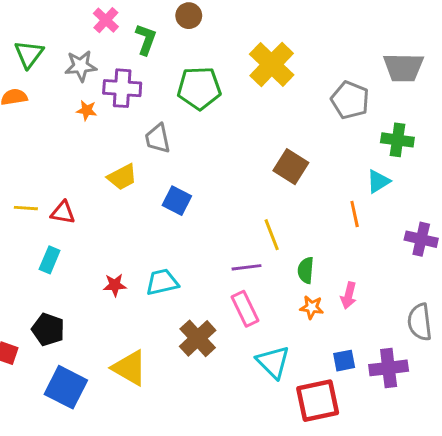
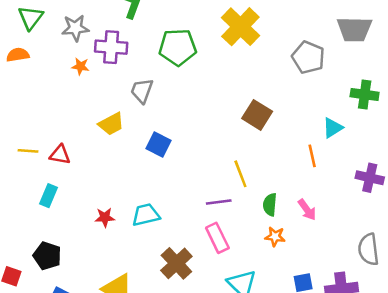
gray trapezoid: (158, 138) -> (142, 91), turned 32
green cross: (397, 140) -> (365, 94), moved
pink arrow: (349, 295) -> (307, 210), moved, turned -50

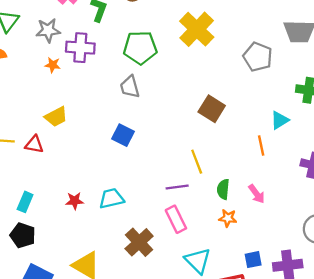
gray trapezoid: (142, 91) -> (130, 87), moved, turned -35
yellow trapezoid: (111, 124) -> (56, 117), moved
cyan rectangle: (48, 196) -> (25, 202), moved

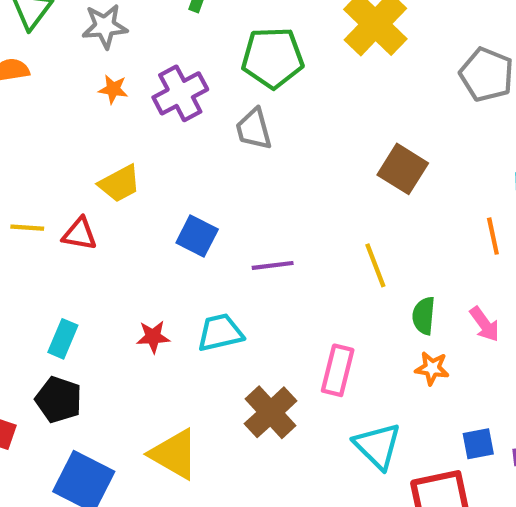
purple cross: (80, 48) -> (180, 93), moved, turned -32
blue square: (123, 135) -> (197, 236), moved
purple line: (177, 187) -> (273, 265), moved
pink rectangle: (176, 219) -> (338, 370), turned 40

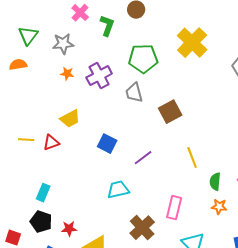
brown square: (403, 169) -> (170, 112), moved, turned 30
red triangle: (80, 234) -> (51, 143), turned -30
purple line: (273, 265) -> (143, 158), turned -30
red star: (153, 337) -> (69, 229), moved

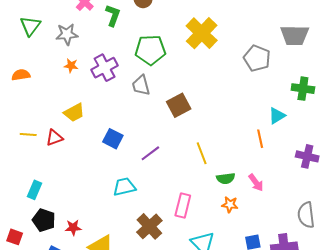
orange semicircle: (18, 65) -> (21, 75), moved
green semicircle: (215, 182) -> (226, 178), turned -102
cyan rectangle: (43, 193) -> (34, 190), moved

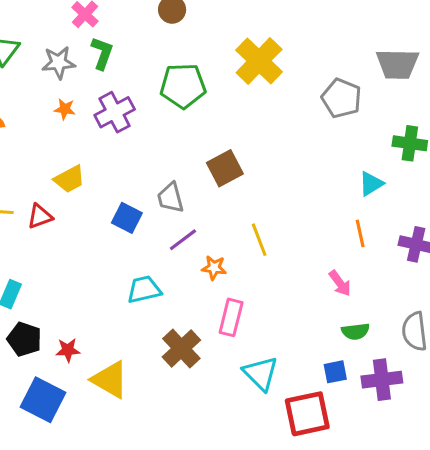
green L-shape: (113, 15) -> (102, 53), moved
gray trapezoid: (141, 85) -> (170, 198), moved
orange line: (260, 139) -> (360, 233), moved
green semicircle: (226, 178) -> (355, 331), moved
orange star: (230, 205) -> (214, 268), moved

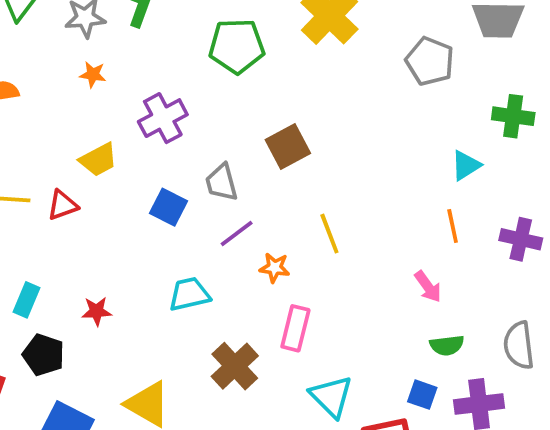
purple cross: (115, 112) -> (163, 118), moved
red star: (68, 350) -> (97, 311), moved
blue square: (335, 372) -> (422, 395), turned 30

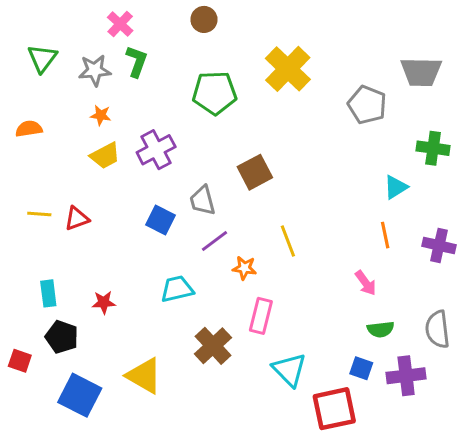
yellow trapezoid: (98, 160) -> (105, 156), moved
cyan rectangle: (27, 300) -> (48, 293), turned -30

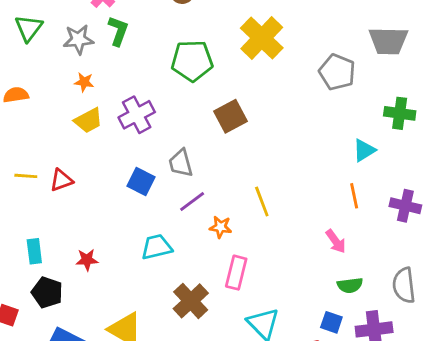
brown square: (255, 172) -> (231, 116), moved

